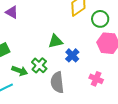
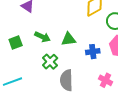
blue cross: (72, 55) -> (93, 52), moved, turned 32
green arrow: (20, 71) -> (42, 37), moved

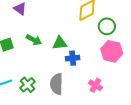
blue cross: (93, 52) -> (73, 58), moved
green cross: (50, 62) -> (27, 85), moved

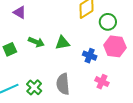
blue cross: (73, 58) -> (90, 56), moved, turned 32

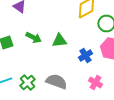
blue cross: (90, 56) -> (85, 56), turned 32
gray semicircle: (63, 84) -> (56, 82), turned 110

